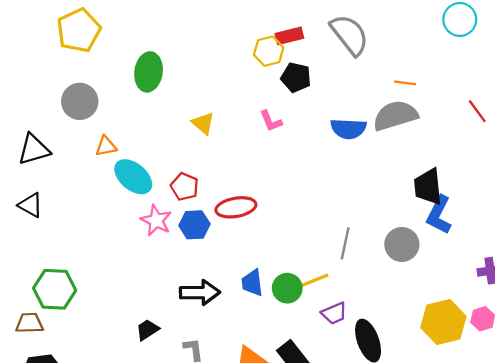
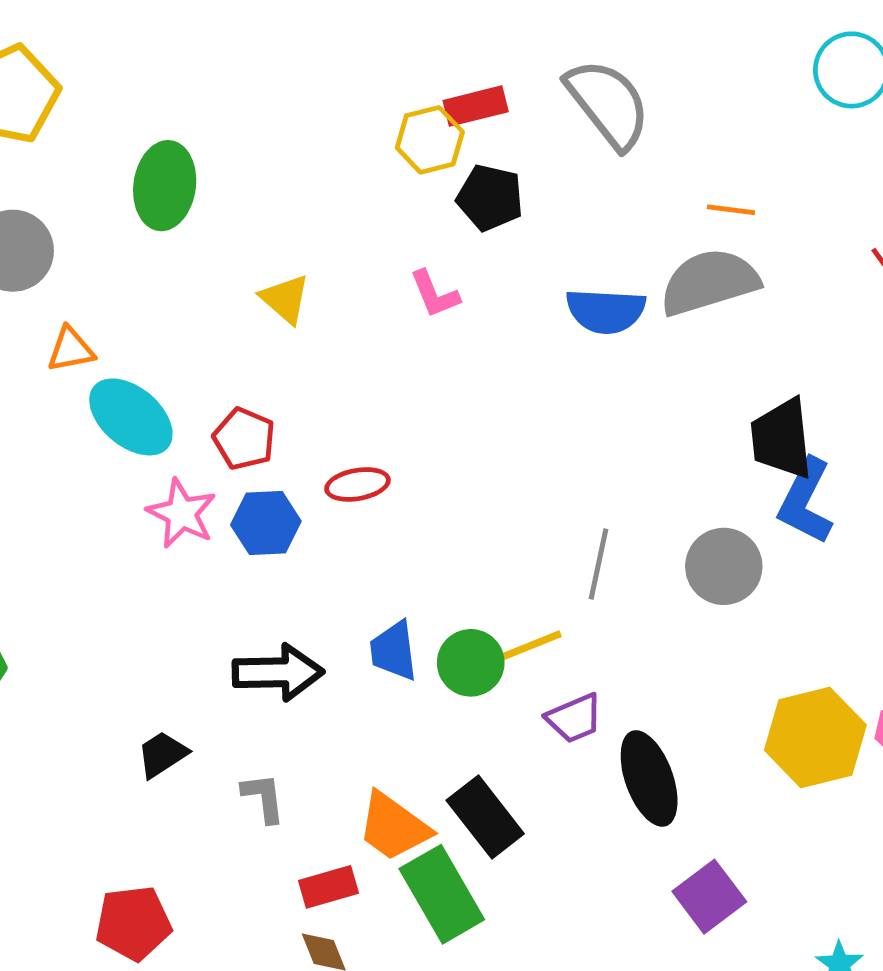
red ellipse: (236, 207) -> (357, 484), size x0.7

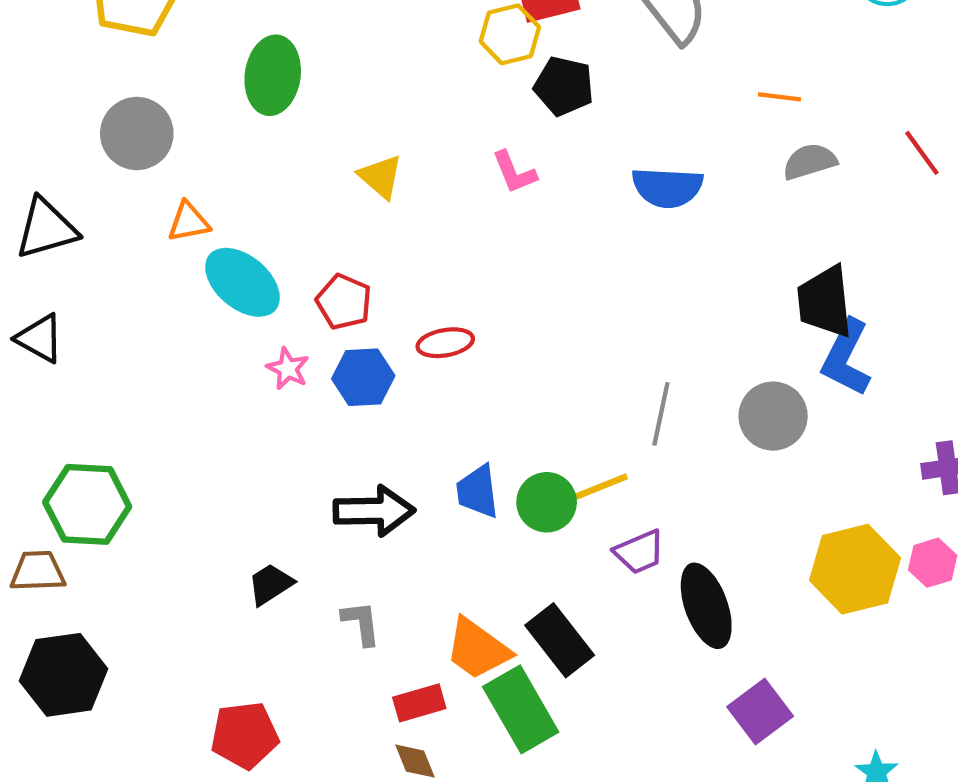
gray semicircle: (709, 282) -> (810, 162), moved, size x0.6
pink star: (182, 513) -> (288, 369), size x0.7

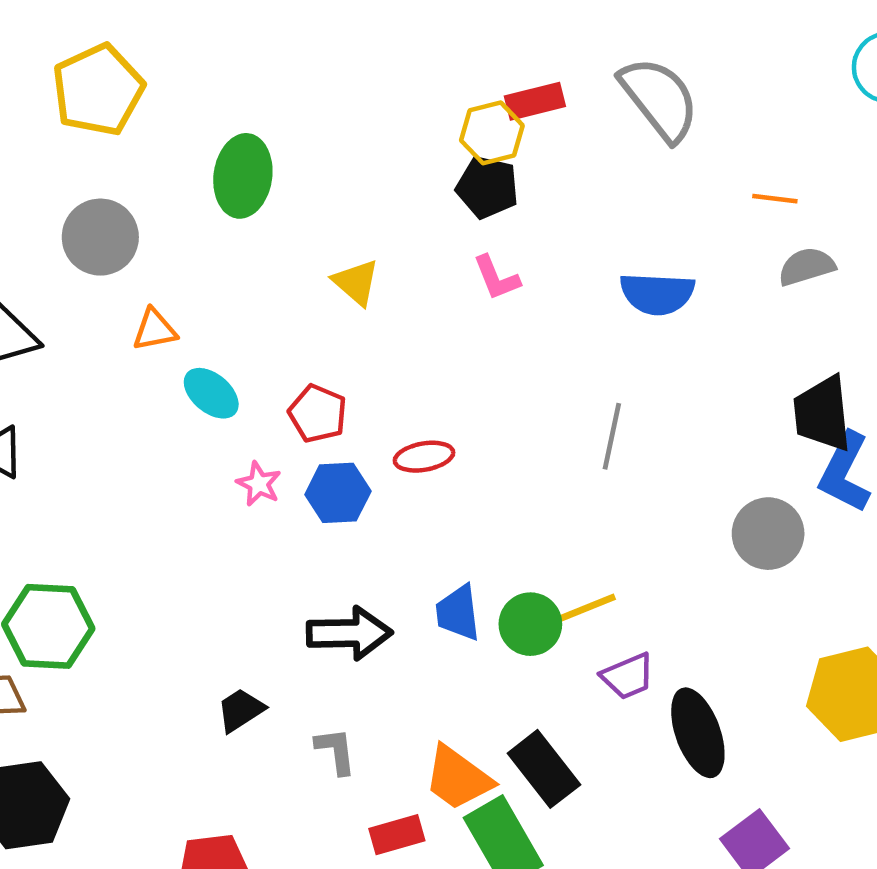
black pentagon: (564, 86) -> (487, 187), moved
cyan ellipse: (243, 282) -> (211, 393), size x0.7
gray line: (661, 414) -> (612, 436), moved

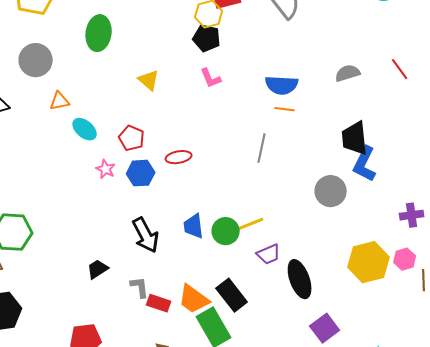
orange line: (775, 199) -> (285, 109), moved
black arrow: (349, 633) -> (146, 235), turned 63
red rectangle: (397, 835) -> (159, 303), moved, turned 35

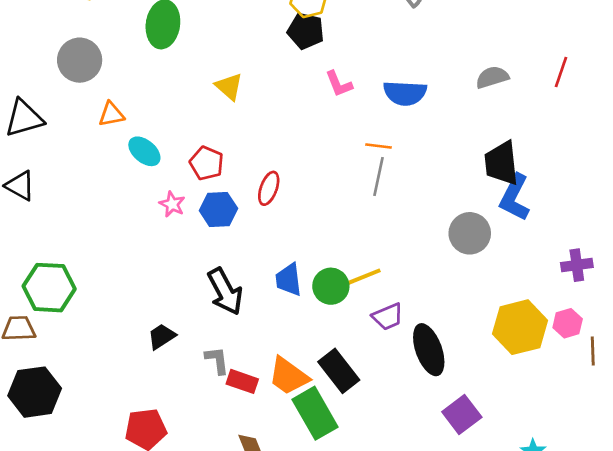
red line: (400, 69) -> (561, 72), turned 55
pink L-shape: (211, 78) -> (339, 84), moved
orange line: (285, 109) -> (378, 146), moved
red ellipse: (179, 157) -> (269, 188), turned -60

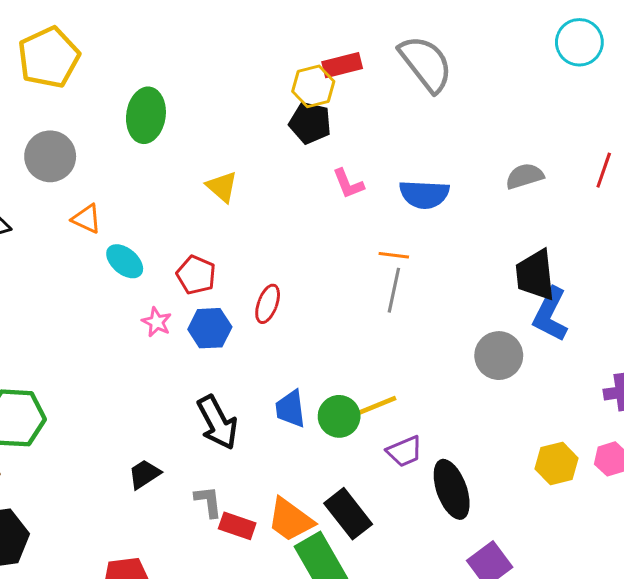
orange triangle: (111, 114) -> (87, 219), turned 36
yellow hexagon: (520, 327) -> (557, 464), size x0.7

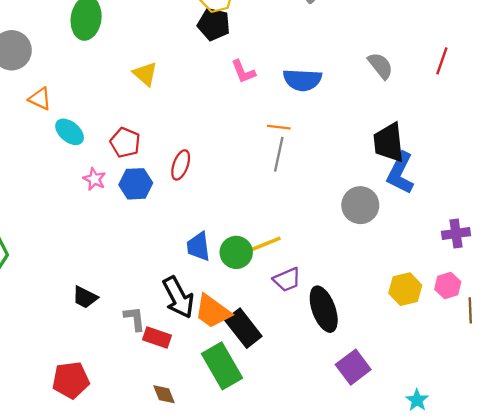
gray semicircle: (525, 176) -> (380, 66), turned 68
black arrow: (217, 422) -> (178, 297), moved
black trapezoid: (144, 474) -> (85, 297), turned -120
orange trapezoid: (290, 520) -> (213, 312), moved

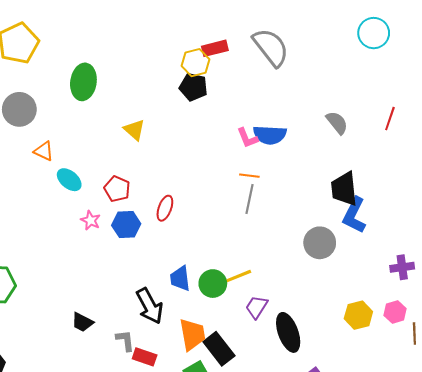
pink L-shape: (243, 72) -> (247, 138), moved
purple trapezoid: (287, 280) -> (257, 307), turned 145
black arrow: (178, 297) -> (150, 306), moved
orange trapezoid: (213, 312) -> (192, 334), turned -136

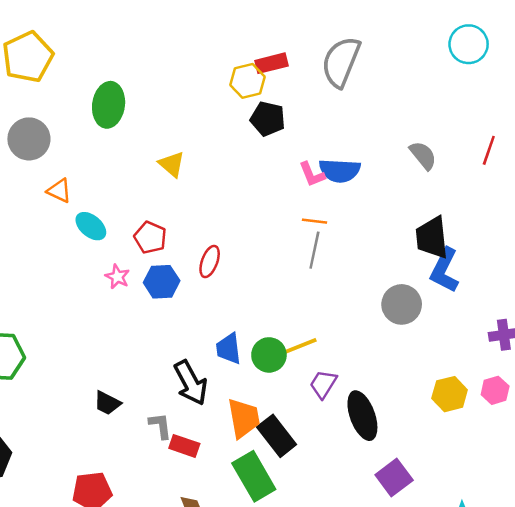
gray semicircle: (271, 47) -> (341, 62), turned -120
black pentagon: (193, 87) -> (268, 119), moved

